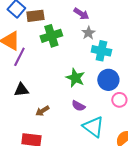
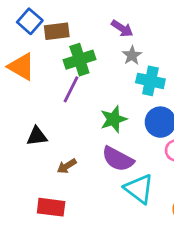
purple line: (19, 57) -> (71, 89), moved
green star: (75, 78) -> (114, 119), turned 30
purple semicircle: (78, 106) -> (118, 159), size x1.6

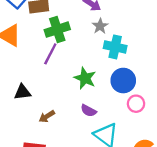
green star: (114, 119) -> (85, 78), turned -30
purple semicircle: (118, 159) -> (89, 111), size x0.6

